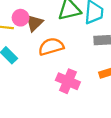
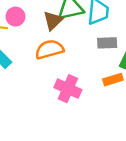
brown triangle: (34, 23) -> (53, 21), moved

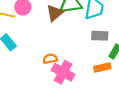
orange semicircle: (49, 49) -> (50, 59), moved, size x0.6

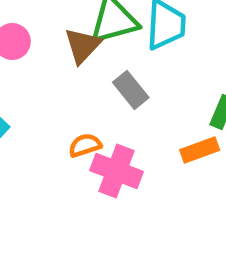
gray rectangle: (100, 36) -> (131, 90), moved, turned 56

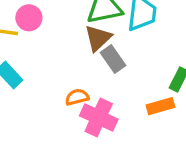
brown triangle: (83, 46) -> (98, 38), moved

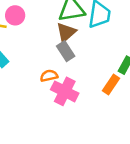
gray rectangle: (113, 59) -> (66, 51), moved
orange rectangle: (160, 106) -> (111, 85), turned -42

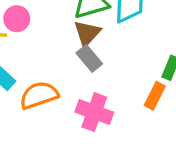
orange semicircle: (49, 76) -> (39, 95), moved, size x1.6

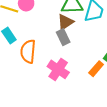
orange semicircle: (39, 95) -> (28, 51), turned -80

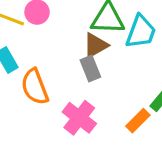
orange semicircle: (28, 51) -> (35, 87), turned -30

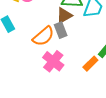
orange semicircle: (35, 87) -> (43, 36), moved, turned -110

